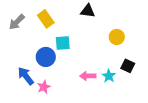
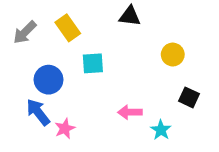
blue circle: (46, 57) -> (49, 80), moved
cyan star: (109, 76) -> (161, 130), moved

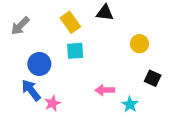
yellow rectangle: (68, 28) -> (70, 22), moved

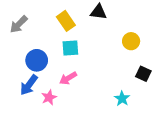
blue arrow: (31, 90) -> (29, 85), turned -105
pink arrow: (105, 90) -> (68, 78), moved, turned -30

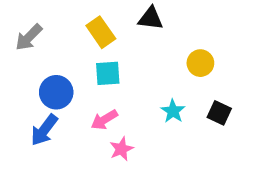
pink star: (49, 97) -> (121, 149), moved
cyan star: (122, 98) -> (173, 111), moved

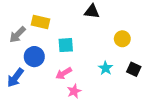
yellow rectangle: (101, 32) -> (41, 22), moved, turned -42
gray arrow: (29, 37) -> (18, 35), moved
blue arrow: (44, 130) -> (15, 78), moved

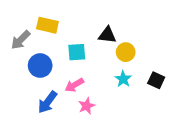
black triangle: (92, 12) -> (107, 35), moved
yellow circle: (122, 39) -> (126, 52), moved
blue arrow: (15, 78) -> (47, 102), moved

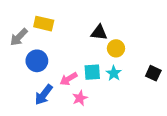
cyan square: (77, 52) -> (92, 72), moved
black square: (156, 80) -> (153, 73), moved

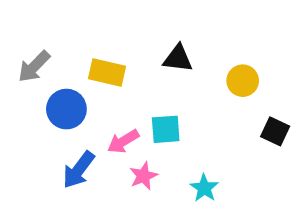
yellow rectangle: (44, 24) -> (107, 73), moved
yellow circle: (116, 48) -> (243, 81), moved
cyan star: (114, 73) -> (204, 188), moved

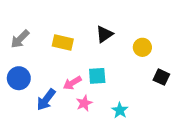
black triangle: (178, 58) -> (104, 34), turned -42
blue circle: (66, 109) -> (19, 78), moved

